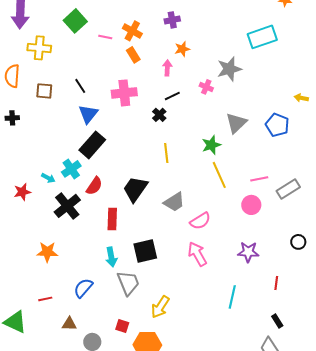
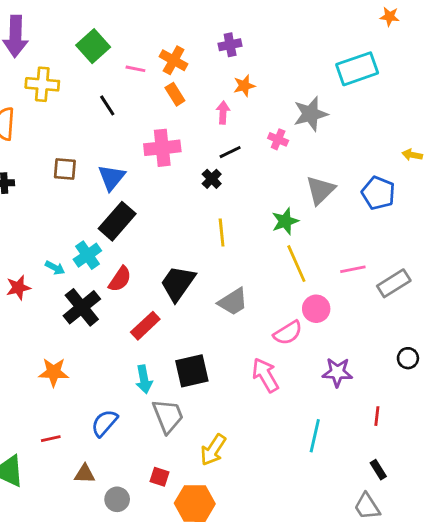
black line: (80, 86) -> (107, 105), moved
brown square: (44, 91) -> (65, 169), moved
pink circle: (251, 205) -> (316, 309), moved
red rectangle: (112, 219) -> (145, 326), turned 45
pink semicircle: (200, 221) -> (288, 333), moved

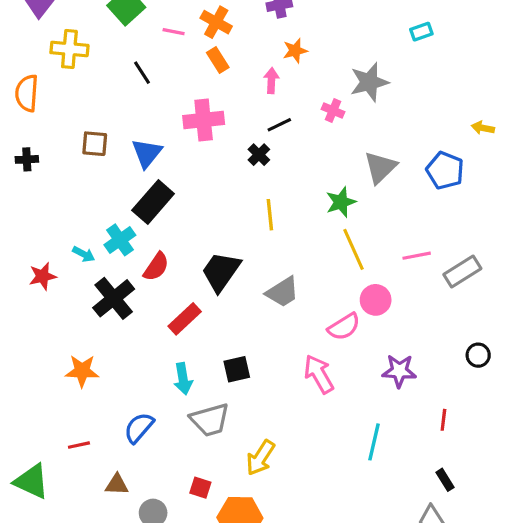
cyan rectangle: (357, 69) -> (421, 32), size x0.5
black square: (192, 371) -> (237, 369), size x0.7
gray trapezoid: (168, 416) -> (210, 420), turned 96

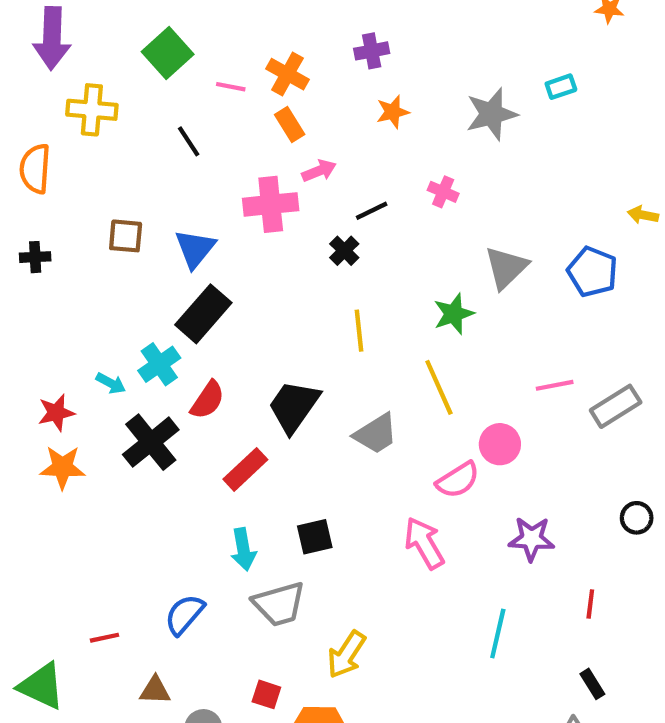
pink arrow: (271, 81) -> (319, 171), moved, turned 65
gray star: (369, 82) -> (491, 114), moved
yellow line: (353, 249) -> (439, 387), moved
orange star: (82, 371) -> (62, 467), moved

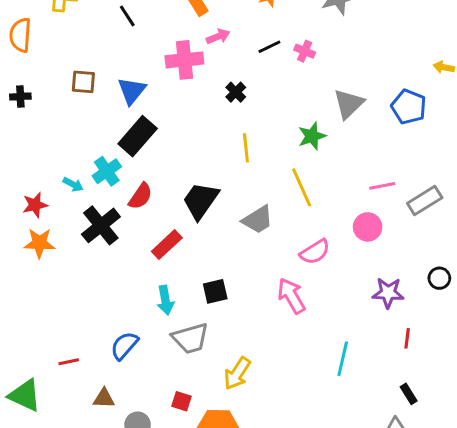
black line: (372, 211) -> (269, 47), moved
pink circle: (500, 444) -> (368, 227), moved
purple star: (531, 539) -> (388, 293), moved

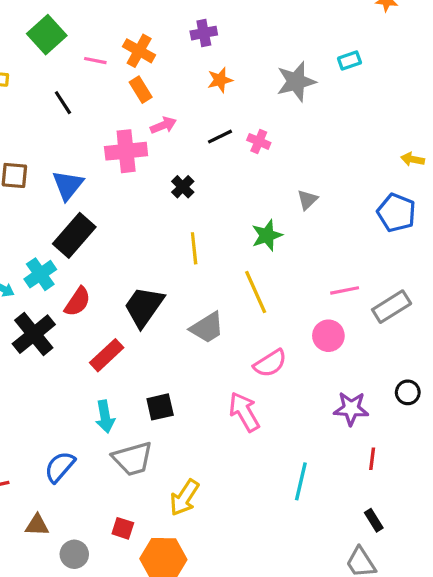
gray triangle: (349, 104) -> (307, 200), size x0.6
blue pentagon: (409, 107) -> (396, 213), moved

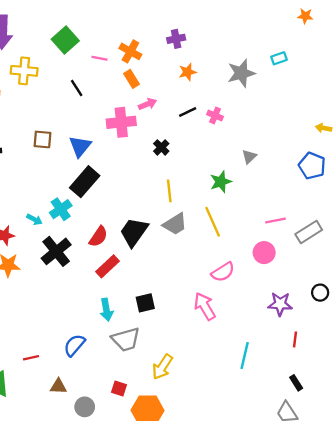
red semicircle: (78, 302) -> (98, 237), moved
gray trapezoid: (207, 328) -> (175, 224), moved

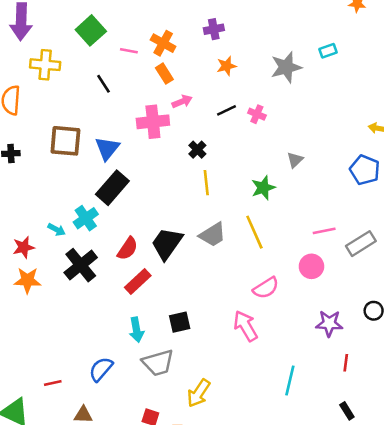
brown square: (42, 139) -> (65, 141), size x1.5
yellow line: (169, 191) -> (206, 183), moved

